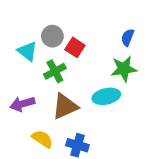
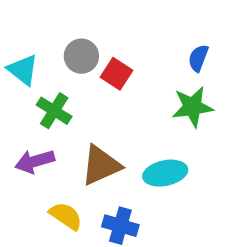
cyan triangle: (27, 51) -> (23, 70), moved
green cross: (55, 71) -> (54, 111), moved, turned -30
cyan ellipse: (106, 96) -> (165, 173), moved

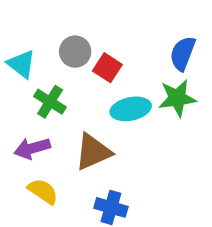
blue semicircle: (198, 58) -> (183, 53), size x1.4
cyan ellipse: (165, 173) -> (131, 109), moved
yellow semicircle: (66, 216) -> (43, 191), moved

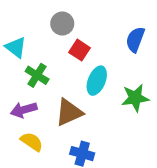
gray circle: (75, 52) -> (62, 24), moved
green star: (177, 98) -> (135, 98), moved
cyan ellipse: (131, 109) -> (97, 81), turned -56

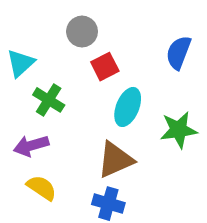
cyan triangle: (16, 47) -> (21, 63), turned 40
red square: (80, 50) -> (105, 67), turned 30
brown triangle: (69, 112) -> (115, 160), moved

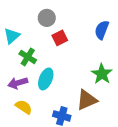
cyan ellipse: (128, 107) -> (46, 79), moved
green star: (179, 130) -> (102, 74), turned -30
brown triangle: (115, 160) -> (87, 100), moved

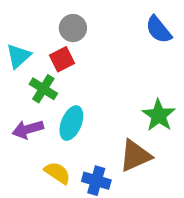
blue semicircle: (102, 30) -> (159, 30), moved, turned -60
red square: (60, 38) -> (62, 59), moved
yellow semicircle: (24, 107) -> (57, 173), moved

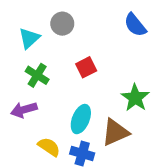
cyan triangle: (18, 56) -> (29, 38), moved
red square: (62, 59) -> (86, 67), moved
cyan ellipse: (71, 123) -> (81, 119), moved

